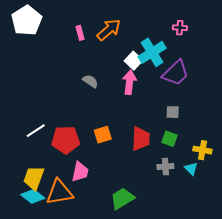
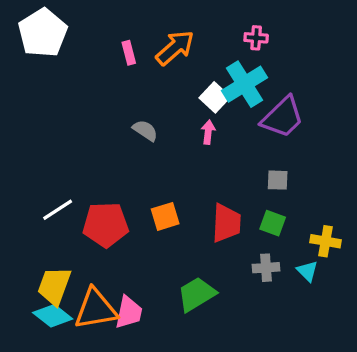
pink cross: (180, 28) -> (256, 38), moved
pink arrow: (129, 82) -> (208, 132), size x0.6
pink trapezoid: (80, 172) -> (129, 312), moved
green trapezoid: (122, 198) -> (197, 294), moved

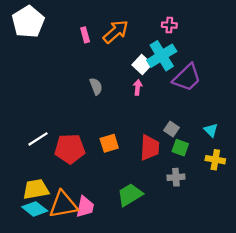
gray semicircle: (145, 130) -> (96, 86), turned 35
gray square: (278, 180) -> (172, 129), moved, turned 32
cyan triangle: (307, 271) -> (211, 130), moved
yellow trapezoid: (54, 286) -> (36, 189), turned 60

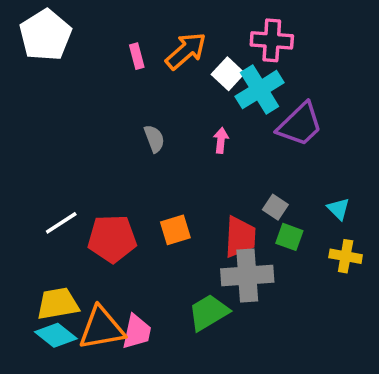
pink cross: (169, 25) -> (272, 40), size x1.6
white square: (142, 64) -> (228, 74), moved
gray cross: (176, 177) -> (247, 276), moved, size x1.8

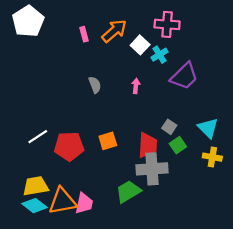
cyan cross: (260, 90) -> (160, 55), size x0.6
cyan triangle: (339, 209) -> (208, 128), size x1.5
green square: (289, 237) -> (178, 145), turned 35

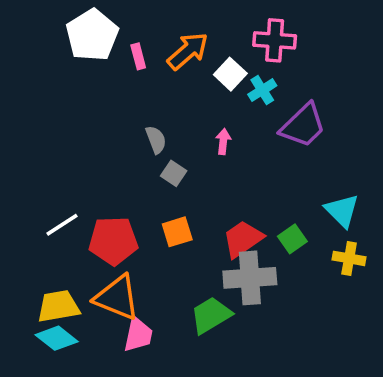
white pentagon: (28, 21) -> (92, 35), moved
gray square: (169, 127) -> (174, 173), moved
red trapezoid: (148, 145) -> (243, 239), turned -128
orange triangle: (63, 201) -> (117, 297), moved, turned 32

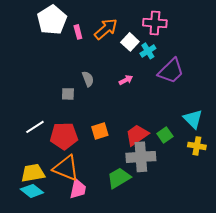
pink arrow: (223, 141) -> (126, 80), turned 56
gray square: (174, 173) -> (68, 94), moved, turned -32

